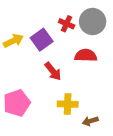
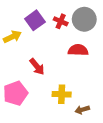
purple square: (42, 40) -> (35, 20), moved
red arrow: (53, 71) -> (37, 67), moved

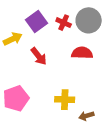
red arrow: (37, 67) -> (39, 56), moved

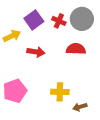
red arrow: (39, 56) -> (36, 52), turned -42

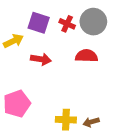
purple square: (34, 20) -> (39, 23), turned -36
yellow cross: (60, 92) -> (66, 120), moved

